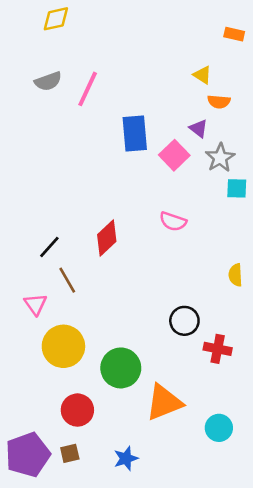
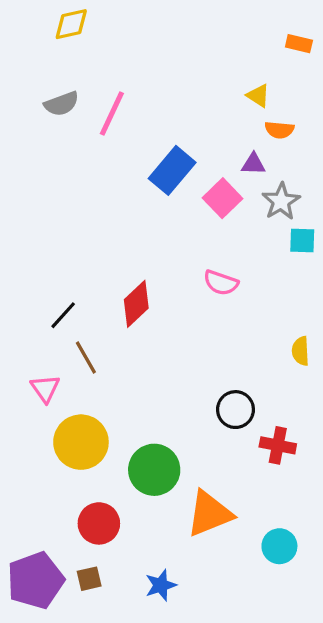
purple triangle: (198, 128) -> (253, 164), turned -36
blue rectangle: (135, 134) -> (172, 170), turned 45

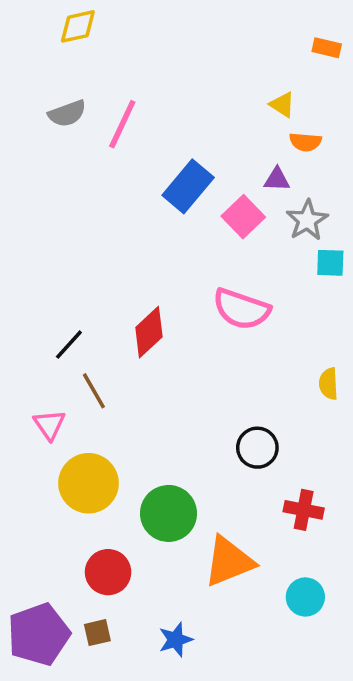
pink semicircle: (221, 283) -> (241, 309), size x1.5
red cross: (278, 445) -> (304, 510), moved

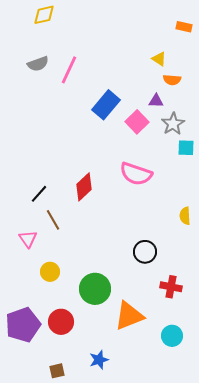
yellow circle: (89, 483) -> (50, 272), size x0.6
brown square: (97, 633) -> (57, 371), moved
purple pentagon: (39, 634) -> (23, 325), moved

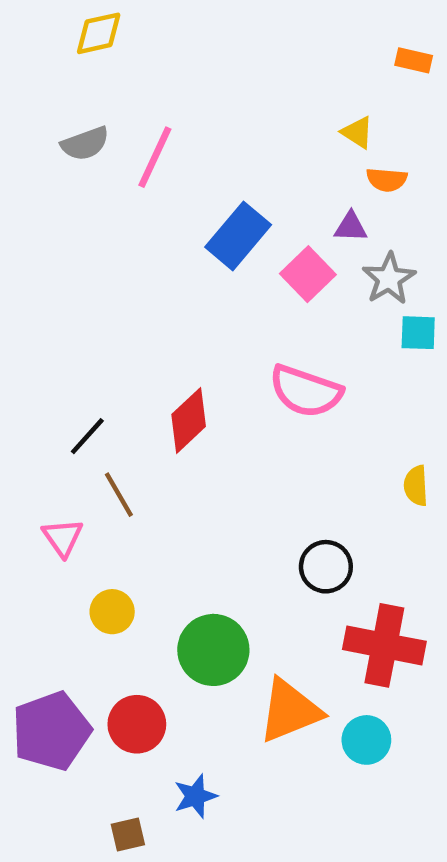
red cross: (171, 287) -> (384, 645), size x1.6
cyan circle: (172, 336) -> (366, 740), moved
blue star: (99, 360) -> (195, 796), moved

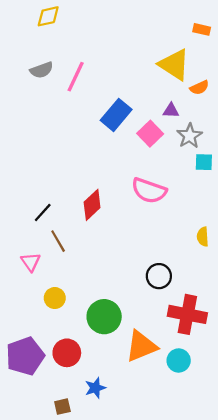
yellow triangle: (357, 132) -> (174, 65), size x2.0
orange semicircle: (387, 180) -> (199, 88), moved, turned -30

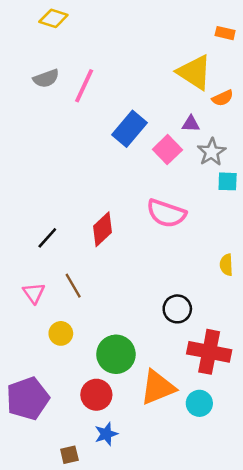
yellow diamond: (48, 16) -> (53, 18), turned 30
brown line: (58, 241) -> (73, 286), moved
red circle: (67, 353) -> (96, 395), moved

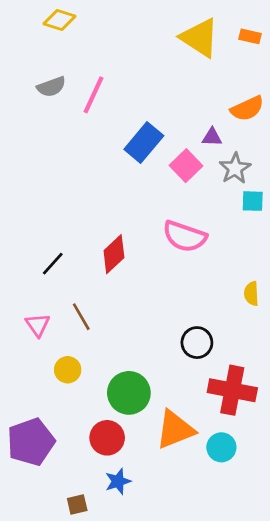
yellow triangle: (194, 72) -> (200, 38), moved
orange semicircle: (223, 98) -> (247, 108), size x1.4

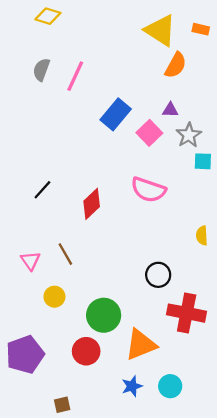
gray semicircle: (51, 87) -> (41, 70), turned 130
orange semicircle: (247, 108) -> (176, 65), moved, turned -36
black line: (53, 264) -> (42, 190), moved
cyan circle: (221, 447) -> (170, 386), moved
blue star: (118, 481) -> (132, 386), moved

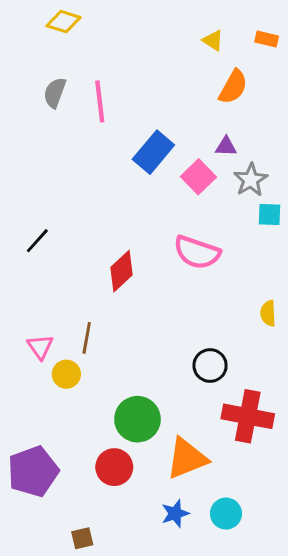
yellow triangle: (160, 30) -> (213, 40), size x0.5
pink line: (75, 76) -> (100, 101), turned -32
black line: (42, 190) -> (37, 241), moved
brown line: (65, 254) -> (87, 338), turned 40
yellow circle: (54, 297) -> (66, 374), moved

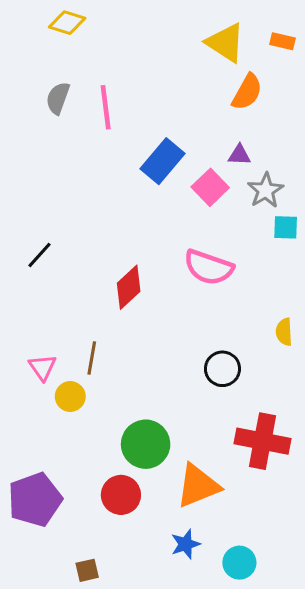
yellow triangle: (213, 40) -> (226, 43), size x1.8
black circle: (210, 366) -> (222, 369), moved
cyan circle: (226, 514) -> (239, 563), moved

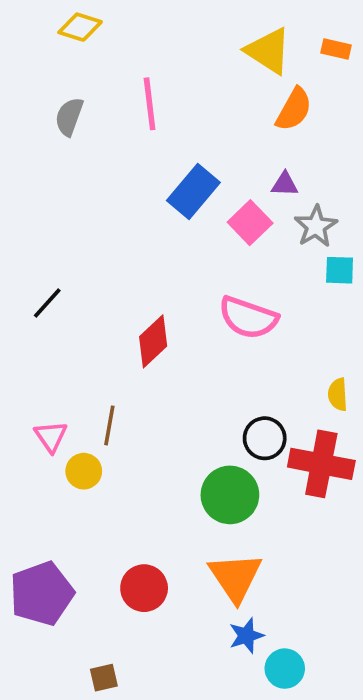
pink line: (106, 107) -> (150, 104), moved
red cross: (262, 441) -> (321, 464), moved
green circle: (146, 444) -> (230, 495), moved
orange triangle: (198, 486) -> (235, 577), turned -42
blue star: (186, 544) -> (246, 636), moved

